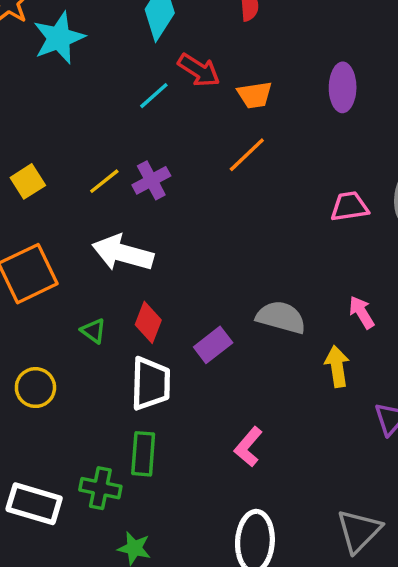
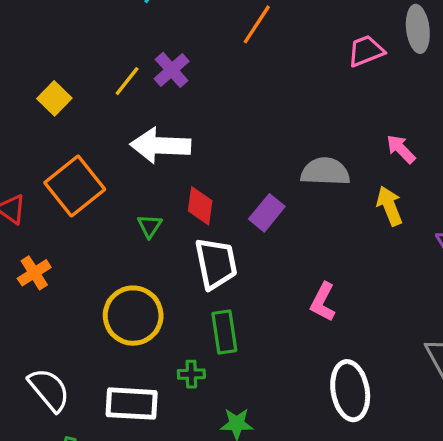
green triangle: (93, 331) -> (150, 226), turned 40
yellow circle: (35, 388) -> (133, 316), moved, size x1.5
green cross: (100, 488) -> (191, 374), size x0.7

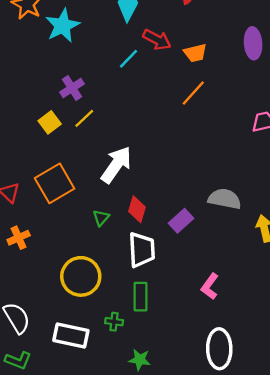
purple cross: (172, 70) -> (72, 88), moved
yellow line: (127, 81) -> (84, 118), moved
white arrow: (160, 145) -> (116, 165), turned 114

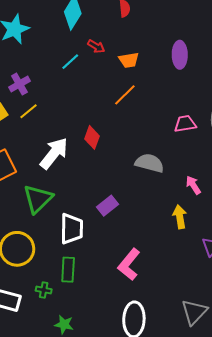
red arrow: (157, 40) -> (96, 46), size x0.7
gray semicircle: (225, 199) -> (149, 163), moved
red diamond: (137, 209) -> (92, 137), moved
green triangle: (101, 218) -> (38, 199), size x2.0
pink L-shape: (210, 286) -> (129, 264), size x1.4

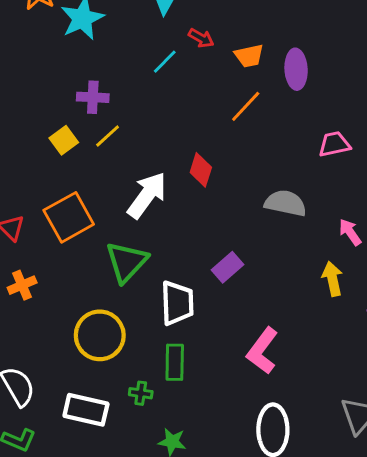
purple ellipse: (180, 55) -> (296, 69), moved
purple cross: (19, 84) -> (93, 97), turned 35

